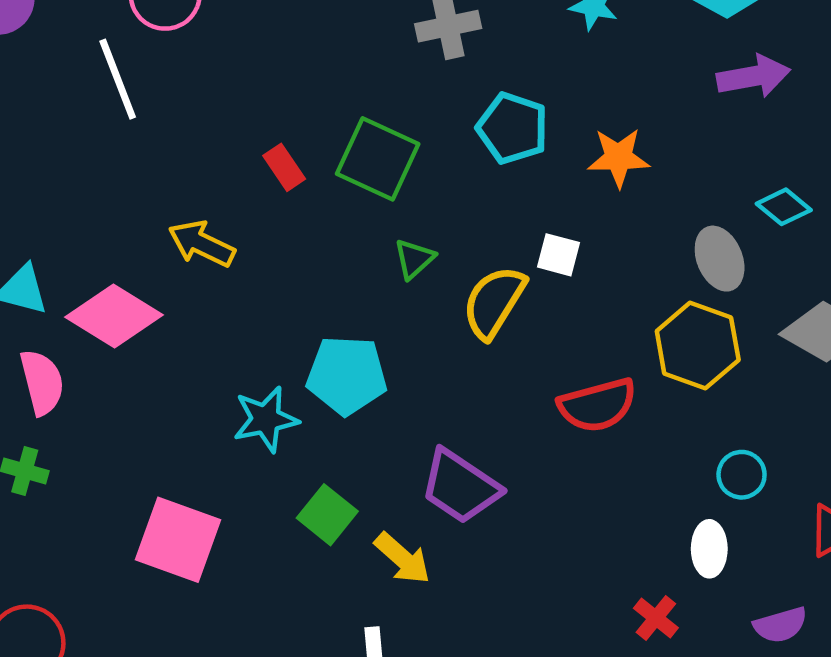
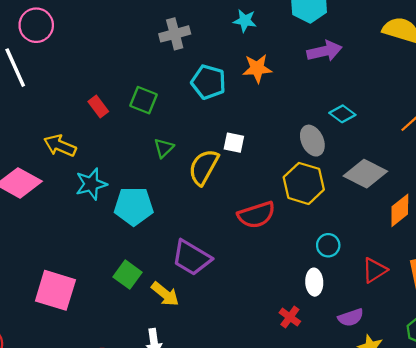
orange star: (619, 158) -> (257, 68), moved
green square: (378, 159) -> (144, 100), size x0.7
cyan star: (266, 419) -> (91, 184), moved

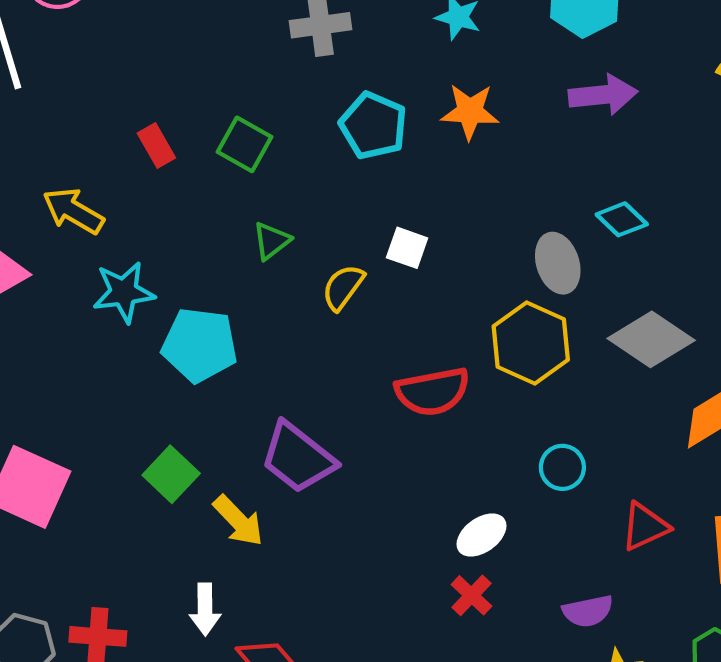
yellow semicircle: (204, 167) -> (343, 287), size x0.7
white ellipse: (314, 282) -> (481, 535), moved, turned 50

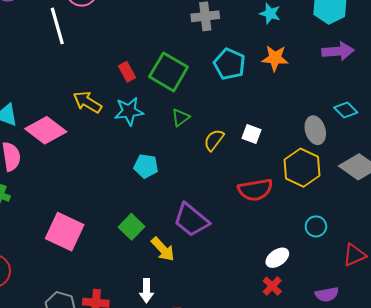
green square: (244, 144) -> (169, 72), size x1.5
white square: (407, 248) -> (251, 134), moved
cyan star: (124, 292) -> (129, 111), moved
cyan pentagon: (200, 345) -> (146, 166), size x0.7

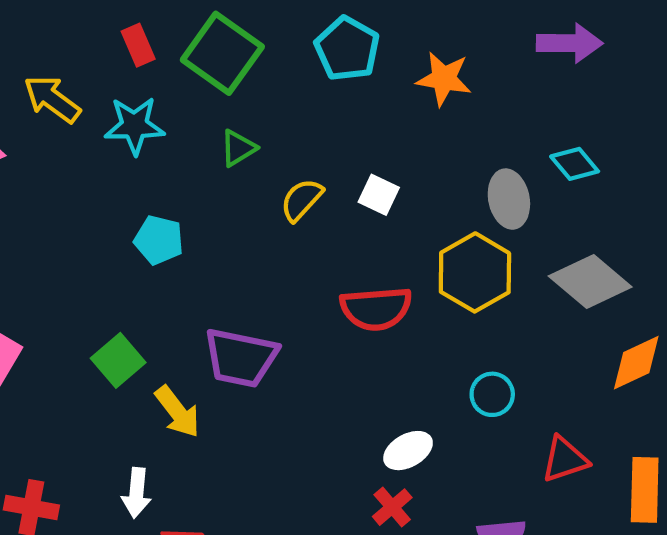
orange star: (275, 58) -> (444, 79), moved
purple trapezoid: (191, 220) -> (241, 358), turned -33

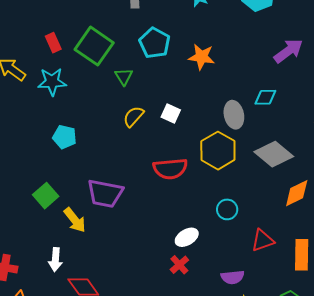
purple arrow: (570, 43) -> (288, 51), moved, turned -36
green triangle: (238, 148) -> (124, 77), moved, turned -30
cyan diamond: (575, 164) -> (265, 97), turned -50

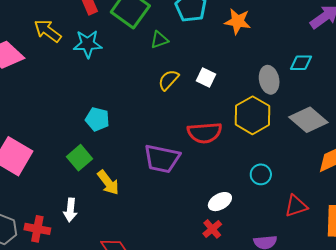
green triangle: (124, 77) -> (159, 40), turned 42
cyan pentagon: (65, 137) -> (97, 119), moved
purple trapezoid: (105, 193) -> (162, 159), moved
white arrow: (55, 260) -> (70, 210), moved

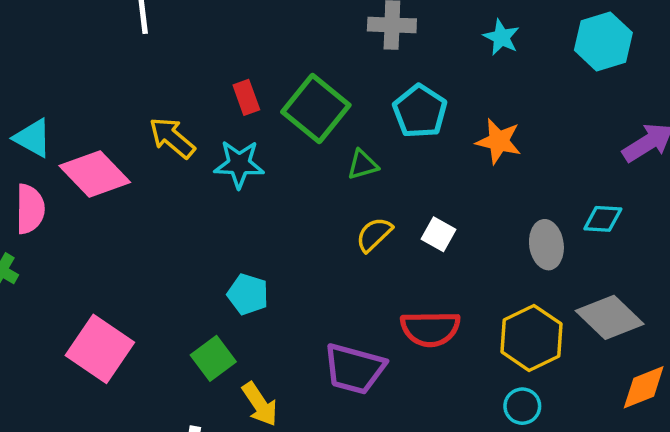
yellow hexagon: (253, 115) -> (532, 338), moved

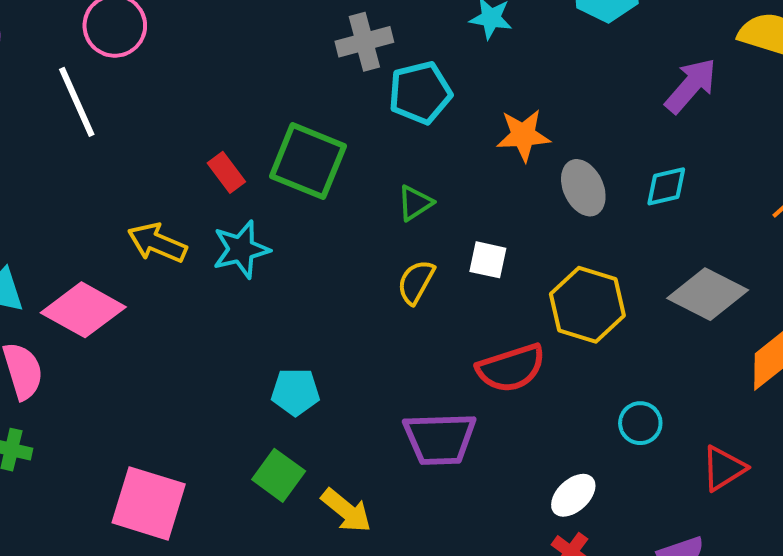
cyan pentagon: (420, 111) -> (420, 93), moved, turned -30
green triangle: (363, 165) -> (415, 203), moved
gray ellipse: (546, 245) -> (583, 188), moved
yellow hexagon: (532, 338) -> (587, 305), moved

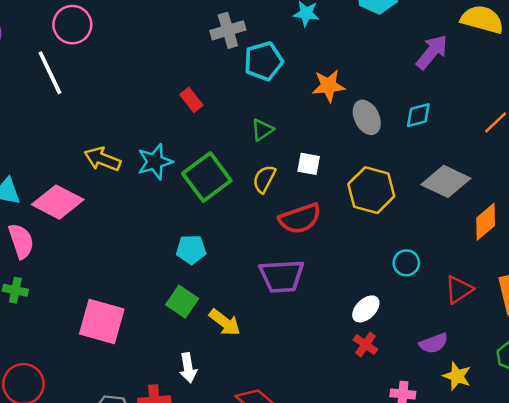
green square: (308, 161) -> (207, 177), moved, turned 33
red rectangle: (226, 172) -> (191, 100), moved
red semicircle: (511, 368) -> (300, 219), moved

